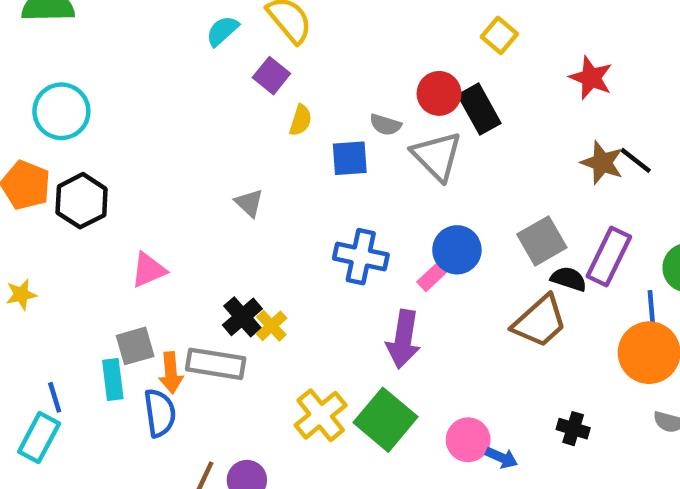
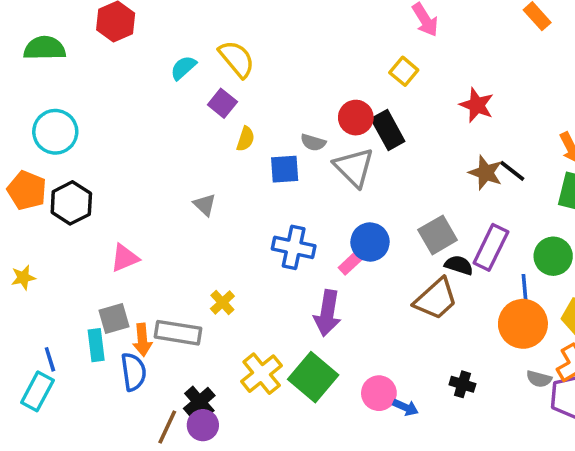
black cross: (242, 317) -> (199, 402), moved

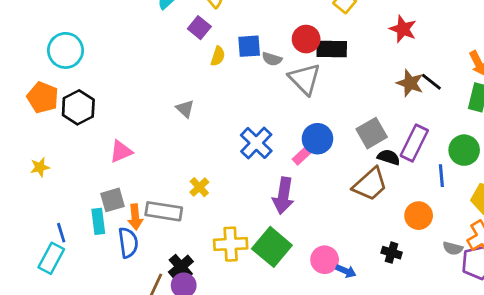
black rectangle: (388, 130) -> (332, 49), turned -60
blue square: (285, 169) -> (249, 46), moved
blue cross: (294, 247) -> (256, 143), turned 32
orange circle: (523, 324) -> (419, 216), moved, size x0.7
yellow cross: (262, 374) -> (231, 244), turned 36

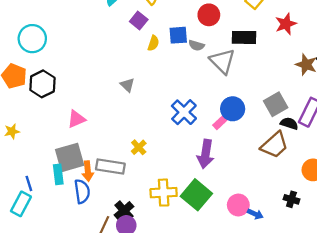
red star: (403, 29) -> (286, 24), moved, turned 30
red circle: (306, 39) -> (209, 15), moved
gray square: (112, 200) -> (70, 157), size x1.5

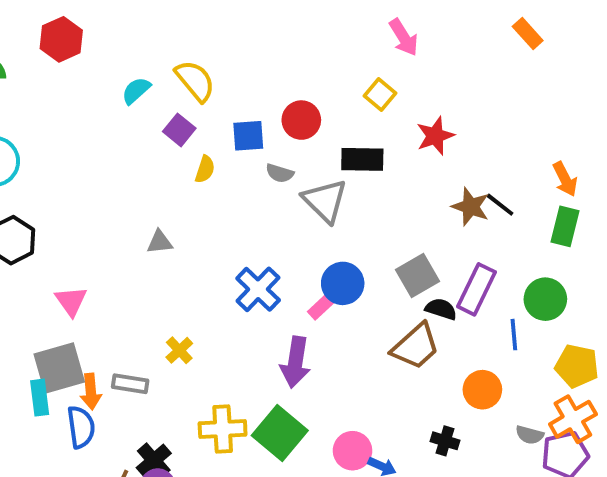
blue square: (178, 35) -> (248, 136), moved
gray triangle: (127, 85) -> (160, 242), turned -49
pink triangle: (76, 119) -> (71, 301), turned -42
gray rectangle: (110, 167) -> (130, 384), size x0.7

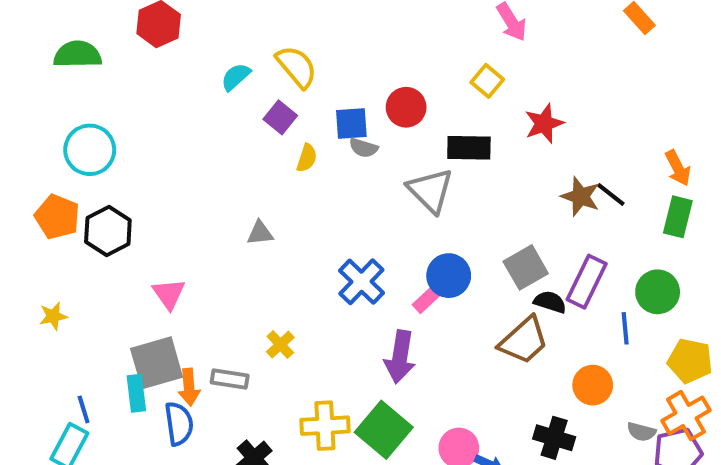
gray semicircle: (280, 173) -> (363, 148), moved
black cross: (445, 441) -> (554, 438), size x1.4

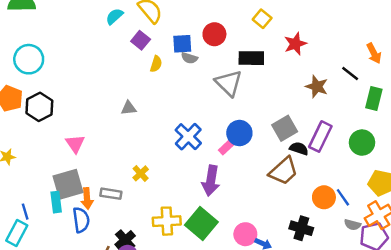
orange arrow: (678, 168) -> (374, 53), moved
black line: (611, 194) -> (350, 73), moved
blue line: (625, 328) -> (343, 197), moved, turned -30

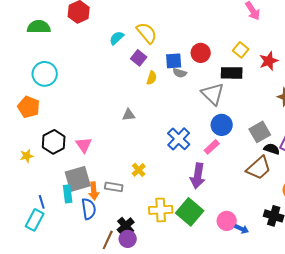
yellow square: (262, 19) -> (241, 50), moved
black hexagon: (39, 107) -> (54, 142), moved
blue circle: (239, 133) -> (222, 125), moved

